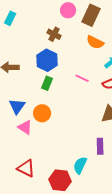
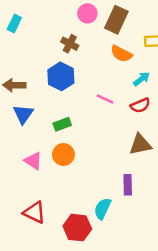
green rectangle: (47, 83) -> (62, 124), moved, turned 48
blue triangle: (17, 106) -> (23, 114), moved
orange circle: (42, 113) -> (63, 154), moved

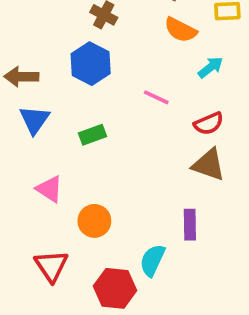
red semicircle: (140, 105) -> (209, 124), moved
brown triangle: (140, 144) -> (209, 165), turned 30
orange circle: (63, 154) -> (94, 221), moved
red triangle: (34, 212) -> (51, 266), turned 30

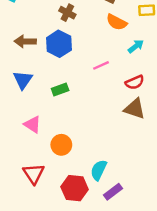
brown arrow: (21, 77) -> (25, 41), moved
pink line: (156, 97) -> (101, 65), turned -49
purple rectangle: (190, 225) -> (113, 192), moved, turned 54

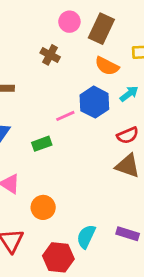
blue hexagon: (59, 44) -> (94, 102), moved
pink line: (101, 65) -> (65, 116), moved
purple rectangle: (113, 192) -> (128, 234), moved, turned 54

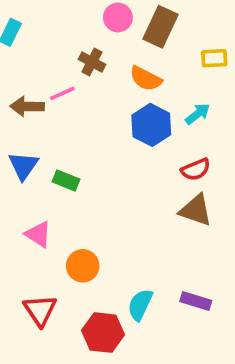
orange semicircle: (107, 66) -> (146, 79), moved
pink line: (65, 116) -> (62, 93), moved
green rectangle: (42, 144) -> (66, 181), moved, turned 42

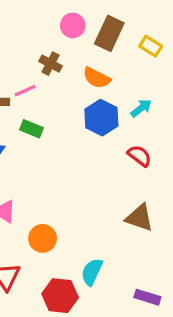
yellow rectangle: (214, 58) -> (151, 46), moved, turned 35
red semicircle: (196, 169) -> (140, 156), turned -120
green rectangle: (66, 181) -> (31, 129), moved
brown triangle: (196, 210) -> (140, 218), moved
purple rectangle: (196, 301) -> (147, 297), moved

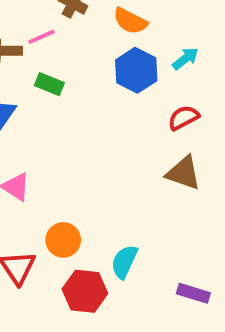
red semicircle: (140, 156) -> (184, 118), turned -65
brown triangle: (140, 218) -> (184, 173), moved
orange circle: (43, 238) -> (63, 240), moved

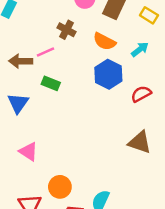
cyan arrow: (185, 59) -> (140, 49), moved
red semicircle: (184, 118) -> (141, 94), moved

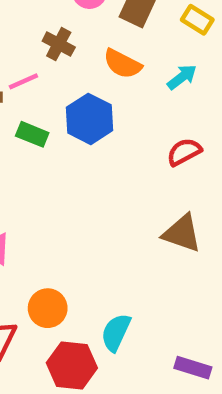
blue hexagon: (108, 74) -> (89, 119), moved

